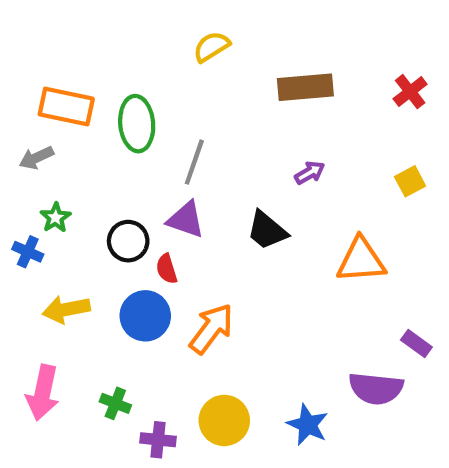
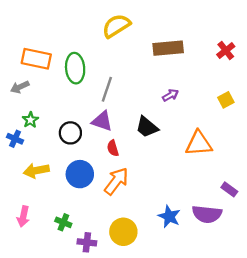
yellow semicircle: (211, 47) -> (116, 26), size x1.4
red semicircle: (167, 269) -> (113, 148), moved
pink arrow: (43, 393) -> (23, 216), size x0.7
blue star: (308, 425) -> (169, 216), moved

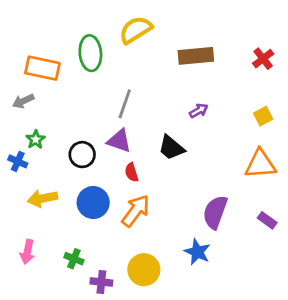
green ellipse: (75, 68) -> (90, 53), moved
orange triangle: (199, 143) -> (260, 164), moved
purple semicircle: (207, 214) -> (215, 212), moved, turned 104

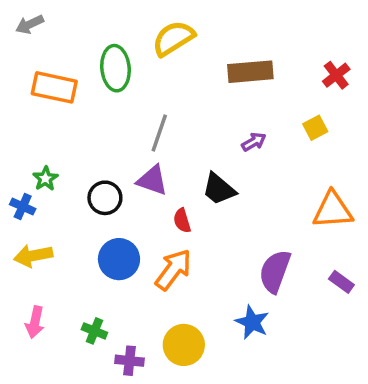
gray arrow: (23, 101) -> (30, 24), moved
yellow square: (263, 116) -> (315, 128), moved
red semicircle: (132, 172) -> (182, 221), moved
yellow arrow: (42, 198) -> (33, 256), moved

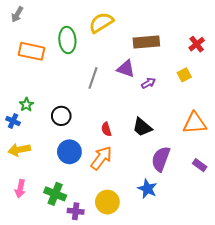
gray arrow: (30, 24) -> (17, 14), turned -35
purple triangle: (152, 180) -> (126, 69), moved
black trapezoid: (219, 189) -> (142, 127), moved
green cross: (94, 331) -> (55, 194), size x1.5

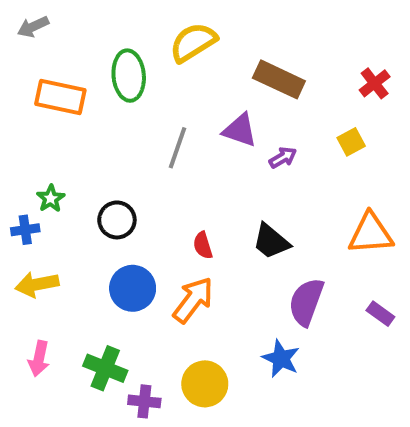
gray arrow: (17, 14) -> (33, 27), turned 35
brown rectangle: (146, 42) -> (279, 79), turned 30
blue cross: (13, 121) -> (25, 230), turned -32

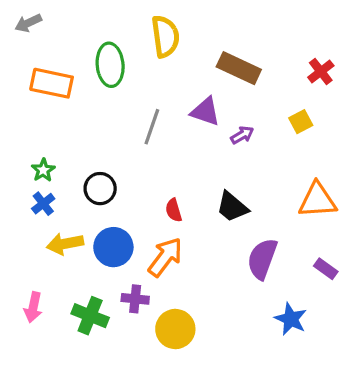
yellow semicircle: (193, 42) -> (165, 36), turned 114
blue cross: (25, 230) -> (43, 204), moved, turned -30
yellow arrow: (37, 284) -> (65, 244), moved
blue star: (281, 359) -> (291, 319), moved
purple cross: (144, 401) -> (135, 299), moved

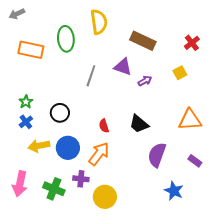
pink arrow: (33, 307) -> (20, 184), size x1.4

